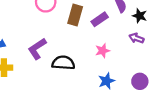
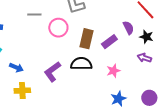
black semicircle: (63, 63) -> (81, 64), moved

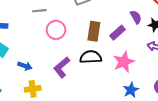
pink circle: (58, 28) -> (56, 30), moved
pink star: (113, 71) -> (124, 62), size x1.5

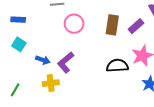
black semicircle: (91, 57) -> (117, 66), moved
purple L-shape: (62, 67) -> (66, 62), moved

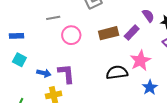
brown rectangle: (112, 25) -> (109, 33), turned 72
purple L-shape: (66, 62) -> (66, 74), turned 130

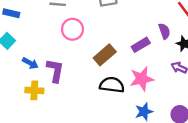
brown rectangle: (109, 33) -> (105, 55), moved, turned -42

